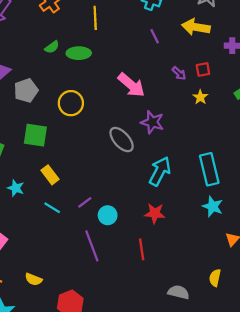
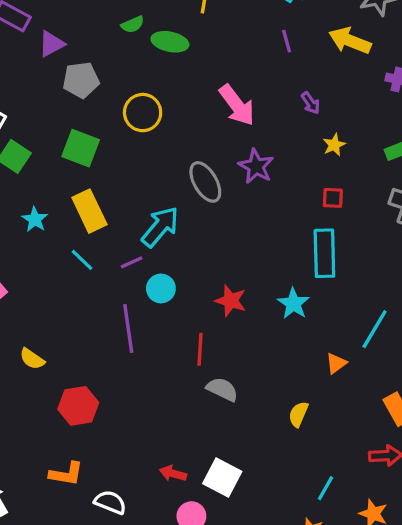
red square: (203, 70) -> (333, 198), moved
cyan arrow: (160, 171) -> (160, 227), moved
yellow rectangle: (50, 175) -> (89, 211), size x1.4
cyan star: (213, 206) -> (294, 304), moved
gray semicircle: (178, 292) -> (222, 389), moved

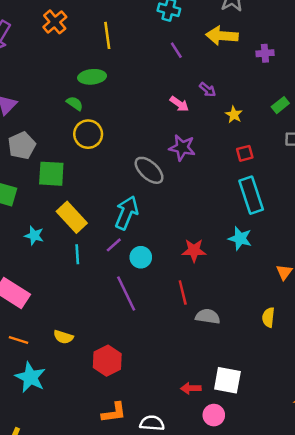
green semicircle: (133, 24) -> (75, 103), moved, turned -105
gray pentagon: (81, 80) -> (22, 145), moved
pink arrow: (237, 105) -> (179, 104), moved, size x0.6
cyan line: (82, 260) -> (77, 254), turned 60

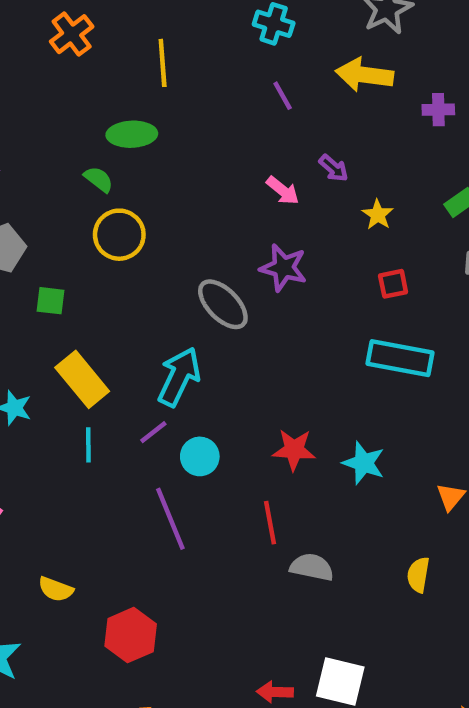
green square: (51, 174) -> (51, 301), size x0.6
cyan rectangle: (251, 195) -> (400, 358), turned -64
cyan star: (240, 238) -> (364, 463), moved

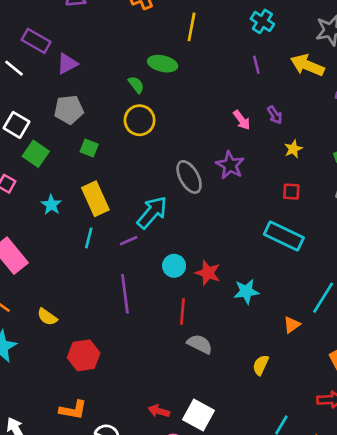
cyan circle: (200, 456) -> (174, 266), moved
cyan star: (364, 463) -> (246, 291), turned 30

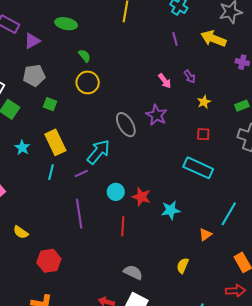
green ellipse: (163, 64) -> (66, 24), moved
gray semicircle: (200, 344) -> (133, 272), moved

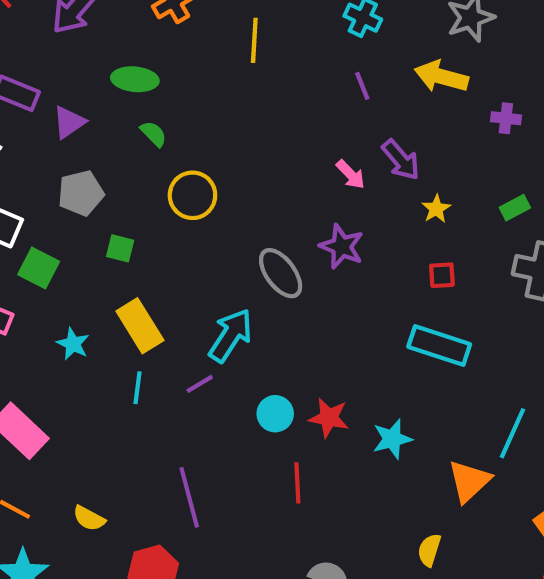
green semicircle: (85, 56) -> (153, 134), moved
purple arrow: (190, 77) -> (401, 160), size x1.5
purple line: (79, 214) -> (189, 497), moved
orange triangle: (205, 235) -> (469, 481), size x1.6

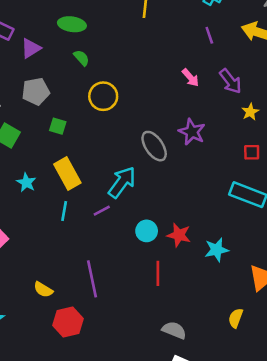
pink arrow: (351, 174) -> (190, 78), moved
yellow semicircle: (89, 518) -> (43, 290), moved

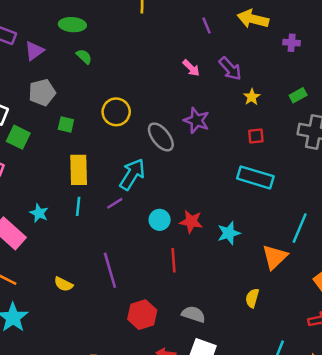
yellow circle: (103, 96) -> (116, 112), moved
yellow rectangle: (67, 174) -> (79, 170), turned 32
cyan star: (26, 182) -> (39, 213), moved
red hexagon: (68, 322) -> (142, 315), moved

